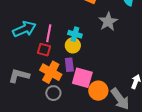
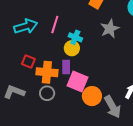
pink line: (49, 33) -> (55, 25), moved
red square: (44, 50) -> (28, 61), moved
orange cross: (51, 72) -> (47, 72), turned -30
gray L-shape: (19, 76) -> (14, 92), moved

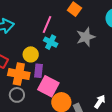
pink line: (55, 25) -> (47, 24), moved
yellow circle: (72, 48) -> (31, 54), moved

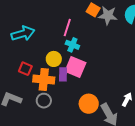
gray star: (86, 37) -> (108, 15), moved, turned 30
pink square: (48, 86) -> (75, 67), moved

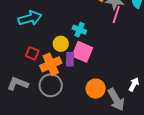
pink line: (67, 28) -> (116, 14), moved
orange cross: (44, 80) -> (51, 64), turned -30
gray circle: (44, 101) -> (51, 85), size x1.5

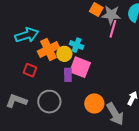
yellow circle: (61, 44) -> (64, 54), moved
orange cross: (51, 64) -> (48, 50), moved

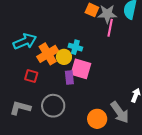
orange circle: (94, 103) -> (97, 119), moved

